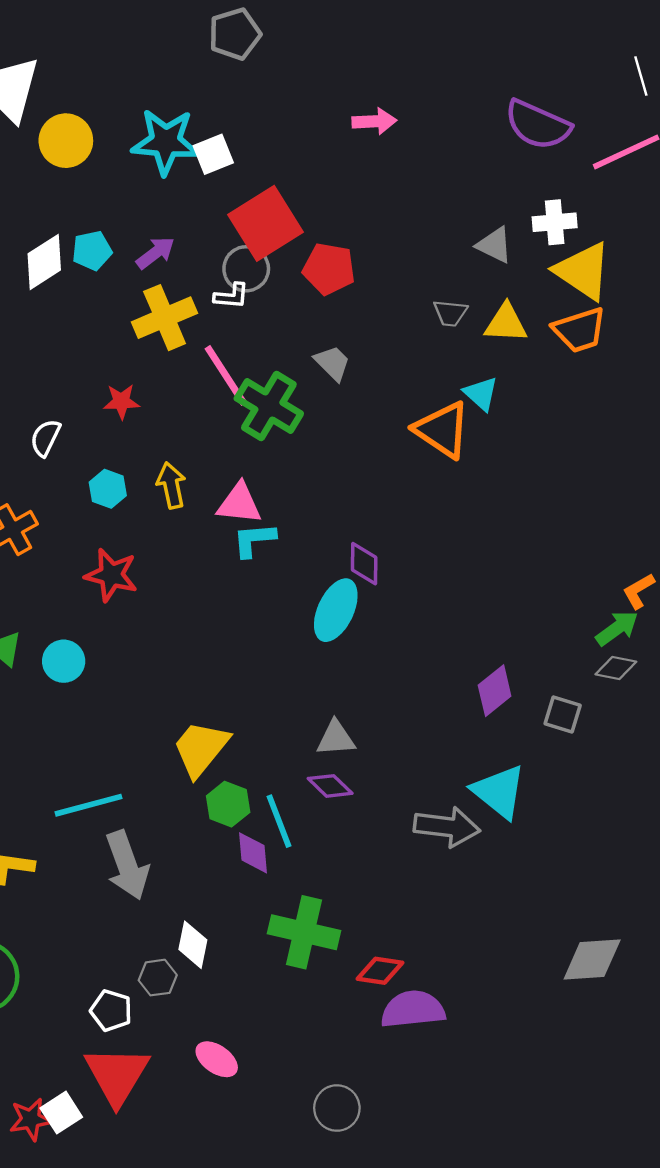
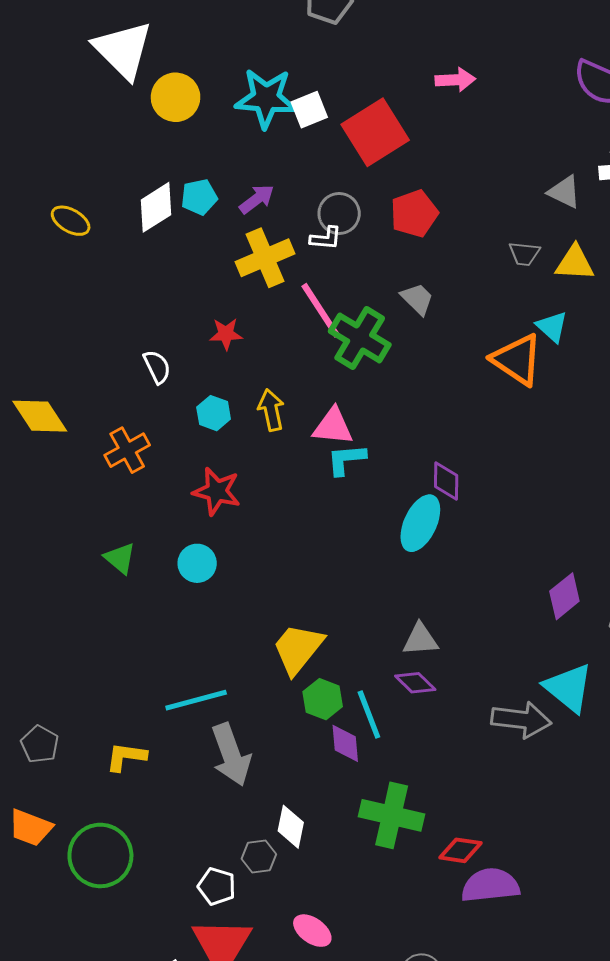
red square: (265, 223) -> (375, 132), moved
red pentagon: (329, 269) -> (414, 214), turned -30
white semicircle: (45, 438) -> (157, 367), turned 128
cyan circle: (64, 661) -> (197, 563), moved

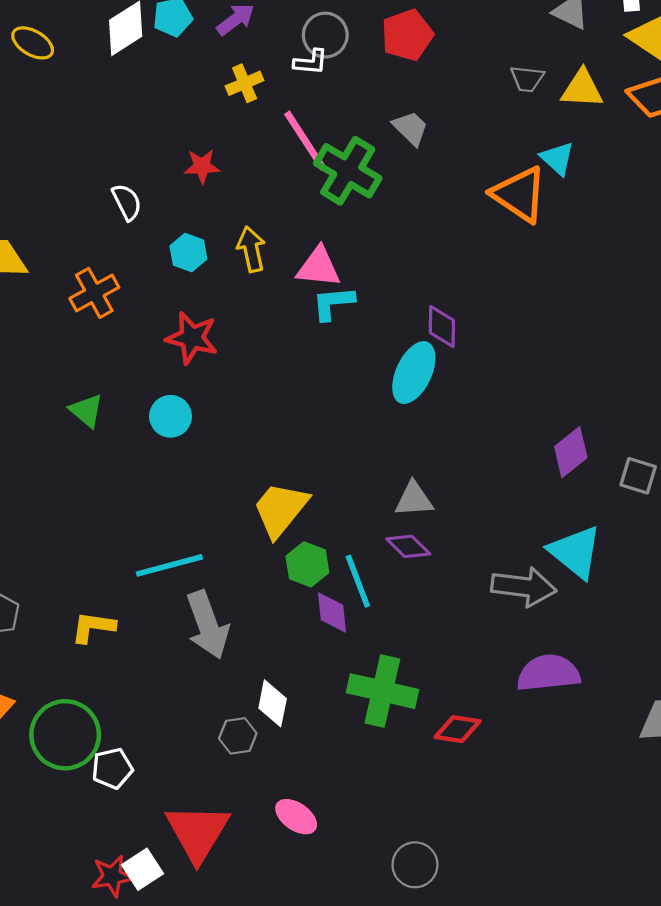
yellow cross: (265, 258) -> (245, 83), size x0.6
purple semicircle: (490, 885) -> (548, 673), moved
white pentagon: (217, 886) -> (112, 768), moved, turned -30

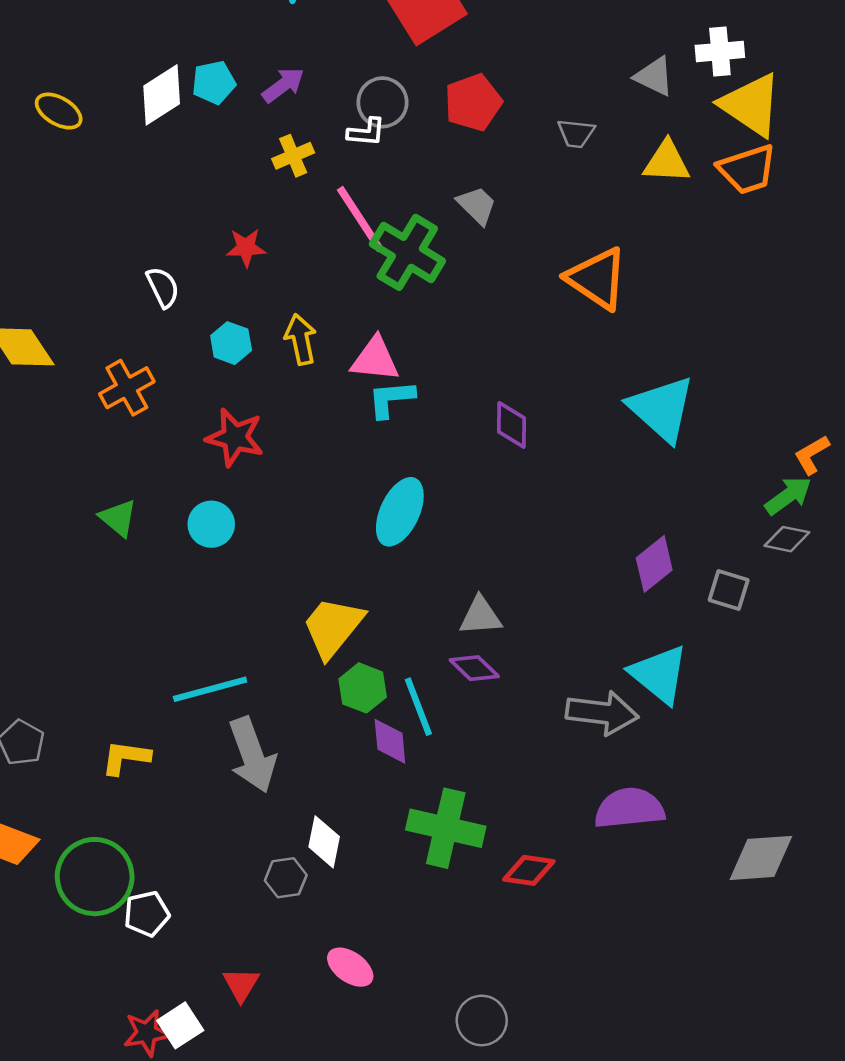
gray trapezoid: (527, 79) -> (576, 133), moved
cyan triangle: (557, 158) -> (662, 409), moved, size x1.8
cyan ellipse: (414, 373) -> (400, 512), moved
red triangle: (197, 832) -> (241, 984), size x0.5

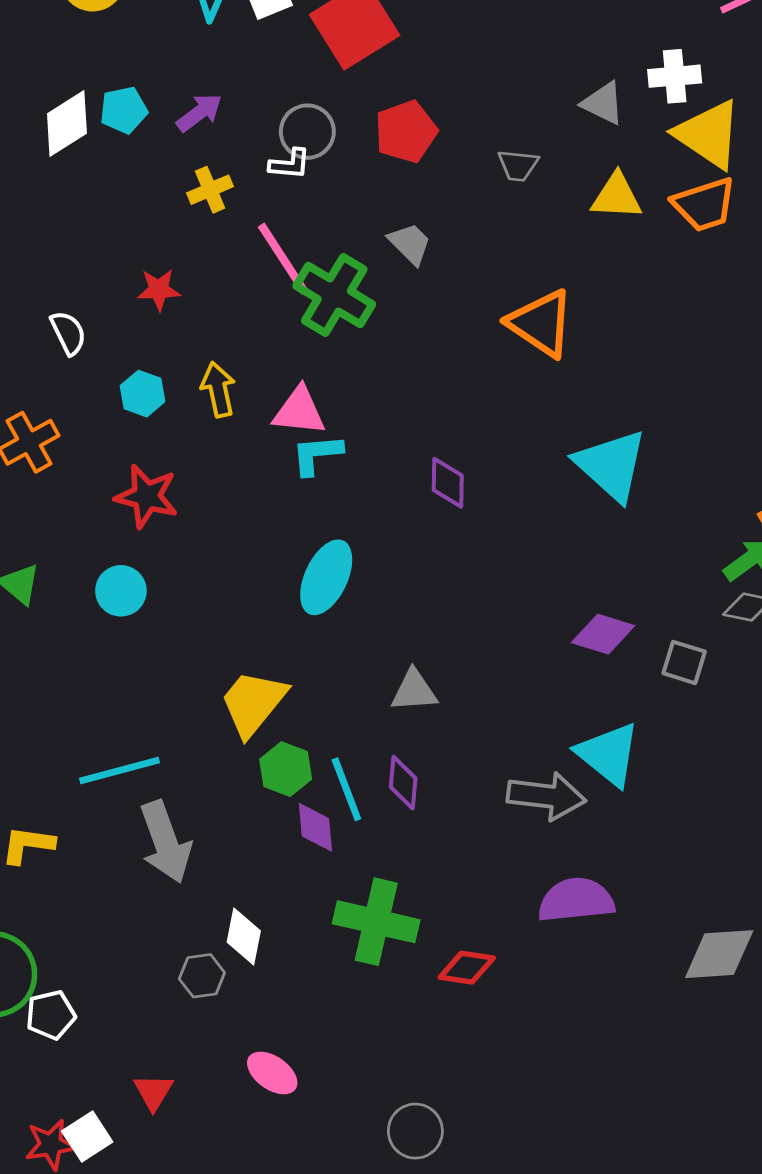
purple diamond: (654, 564) -> (603, 634), turned 56
purple diamond: (474, 668) -> (403, 783), moved, turned 51

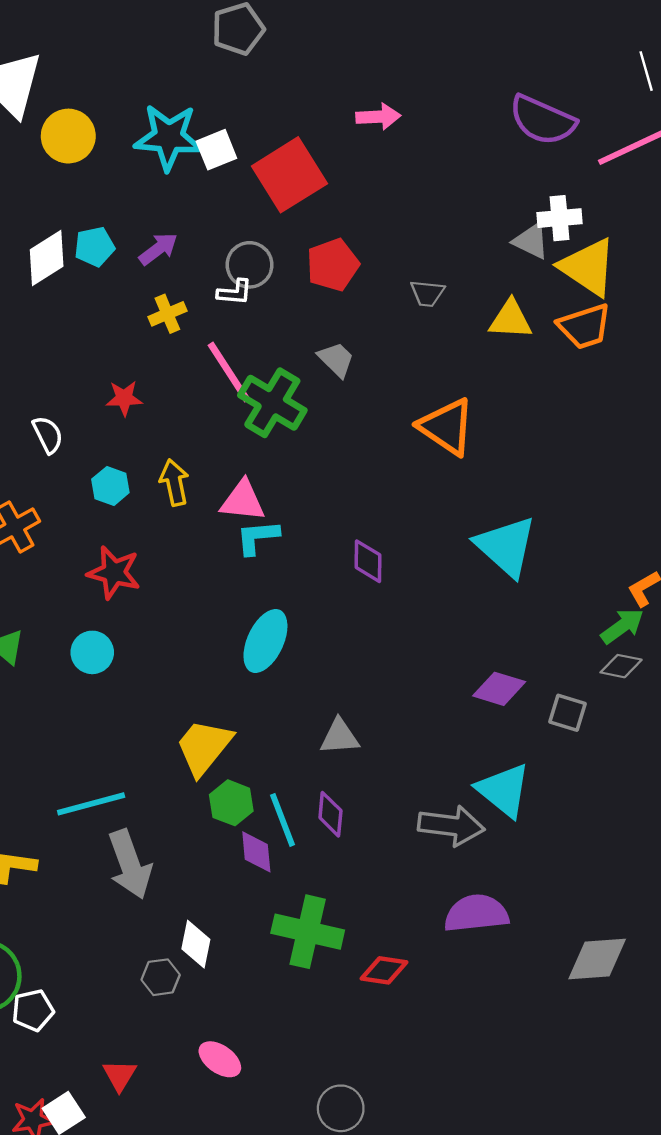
gray triangle: (603, 103) -> (531, 241), moved

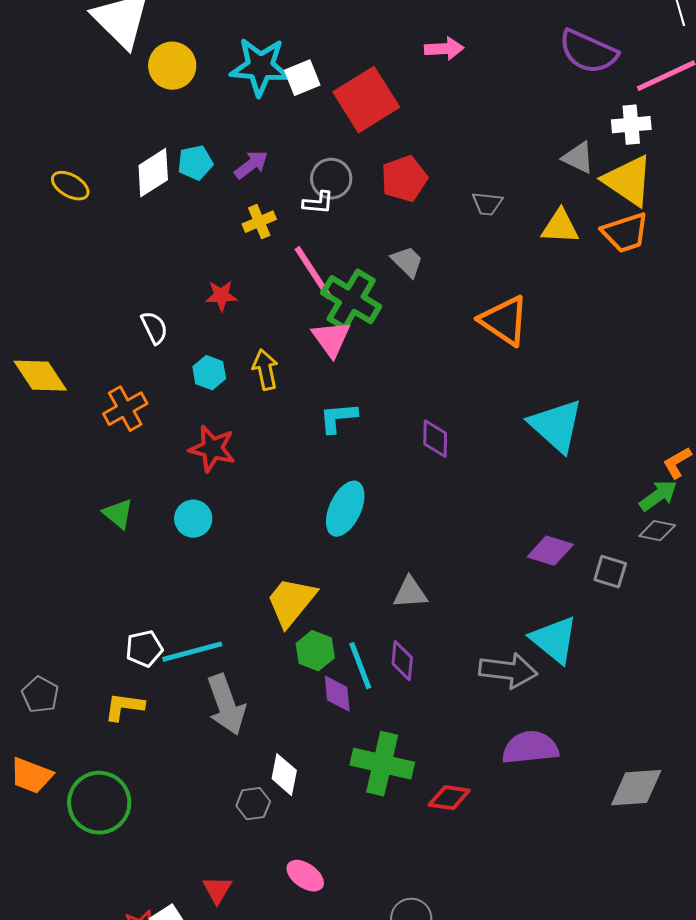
white cross: (560, 218) -> (631, 125), moved
pink triangle: (243, 501) -> (331, 339), moved, turned 48
white pentagon: (33, 1010) -> (144, 649), moved

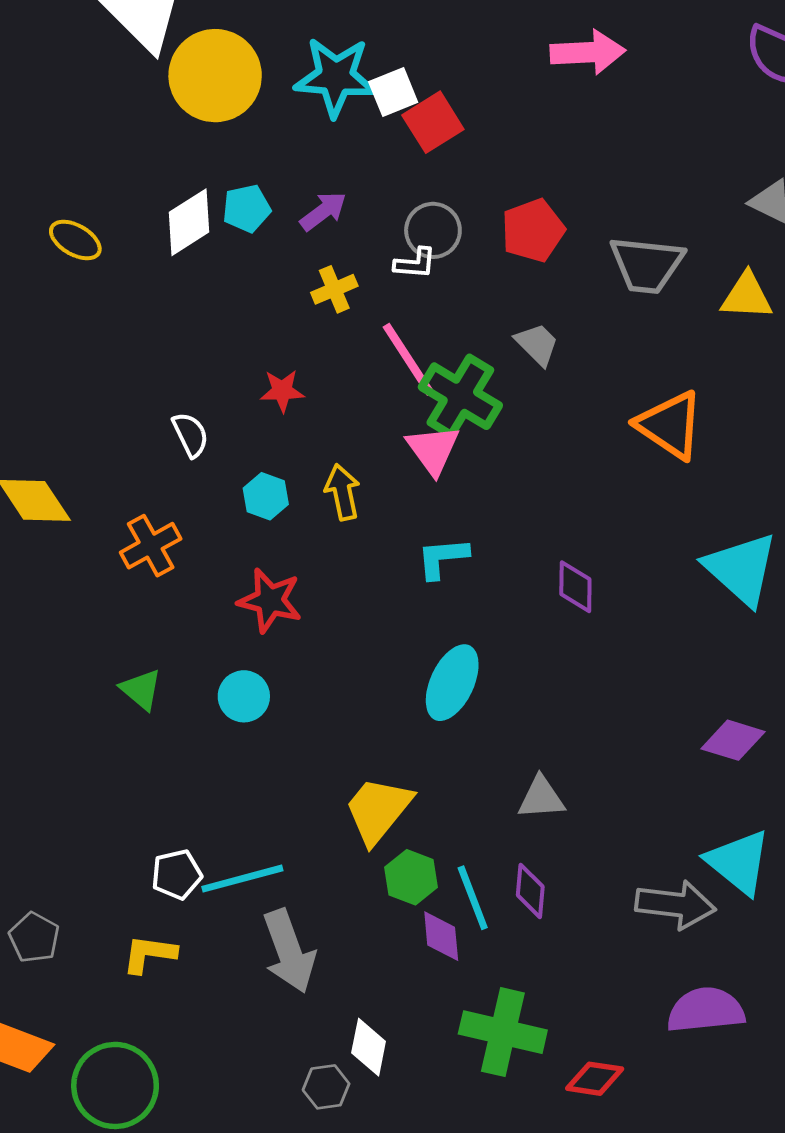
pink arrow: (444, 49) -> (588, 52), size x1.4
yellow circle: (172, 66) -> (215, 76), size x1.4
red square: (366, 100) -> (433, 122), moved, size x0.7
gray trapezoid: (487, 204) -> (647, 265), size x1.8

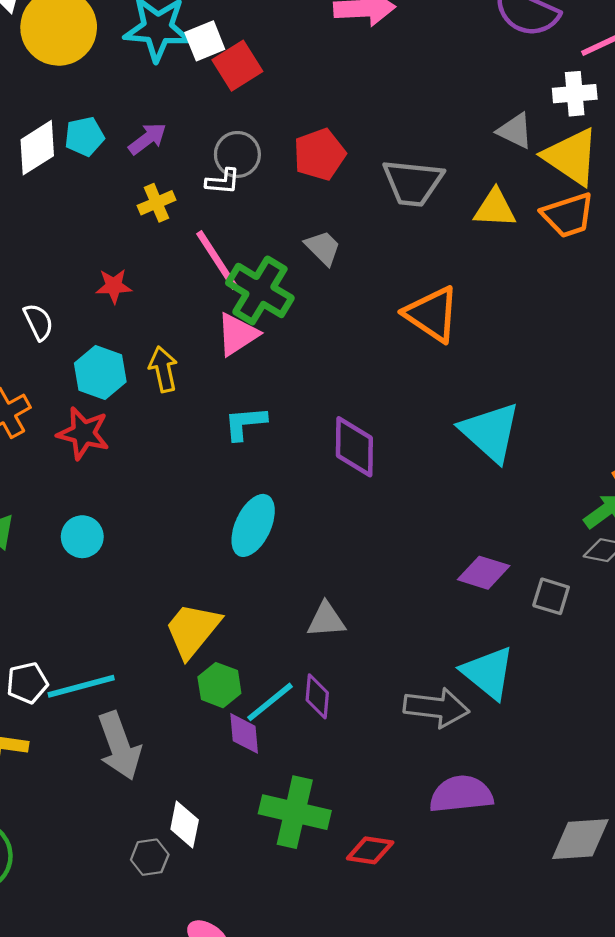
pink triangle: (433, 450) -> (237, 334), turned 33
cyan hexagon: (266, 496) -> (100, 373), size x1.4
purple diamond: (575, 587) -> (354, 447), size x1.4
red star: (270, 600) -> (83, 433), moved
cyan line: (473, 898) -> (270, 702), turned 72

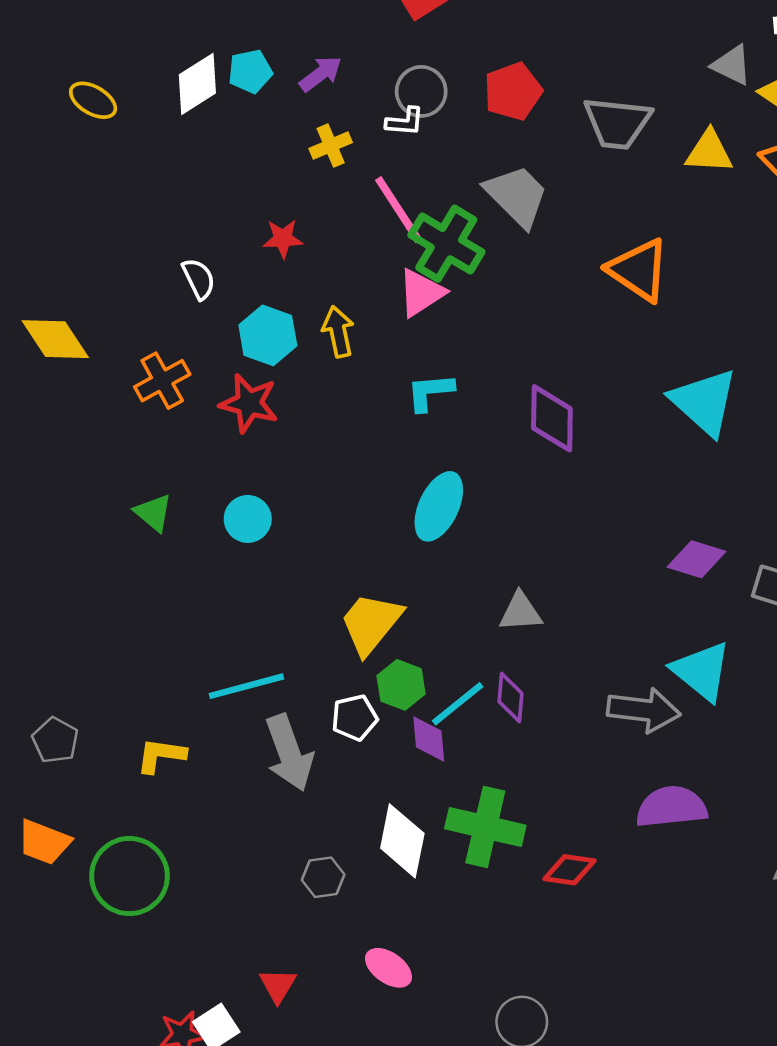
gray trapezoid: (323, 248) -> (517, 196), size x1.6
white pentagon: (27, 683) -> (355, 718), moved
white diamond: (185, 825) -> (402, 841), moved, size x1.4

